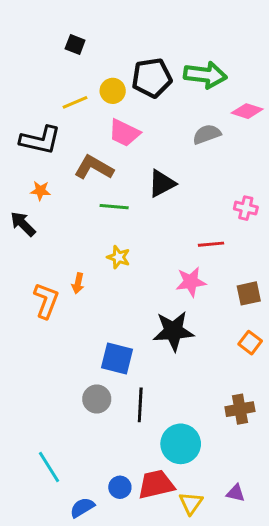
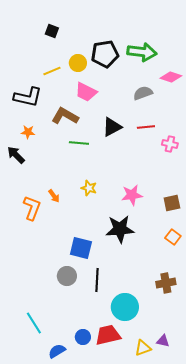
red line: (211, 244) -> (146, 127), moved
yellow star: (118, 257) -> (89, 188), moved
orange arrow: (78, 283) -> (54, 196), turned -48
yellow triangle: (191, 503) -> (143, 348), moved, turned 36

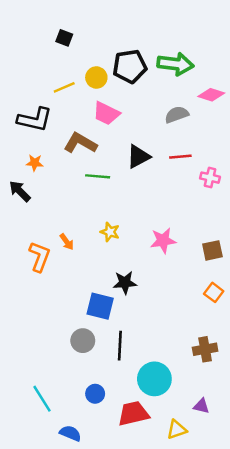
black star: (120, 229) -> (125, 283), moved, size x0.7
blue circle: (83, 337) -> (95, 394), moved
purple triangle: (163, 341) -> (201, 406), moved
blue semicircle: (57, 351) -> (70, 433), turned 54

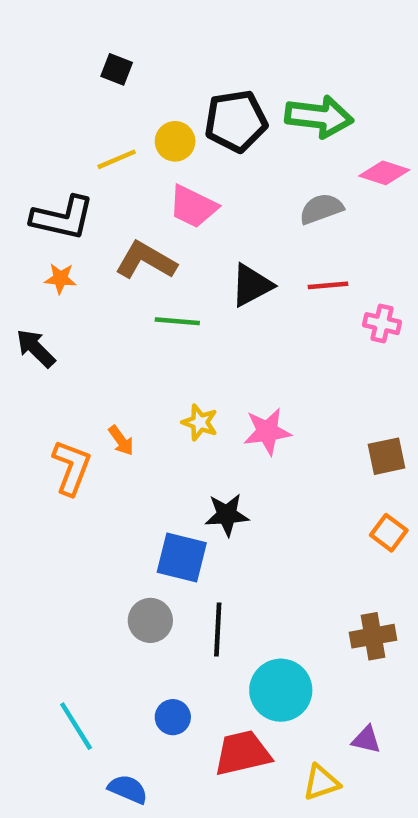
orange star: (35, 163) -> (60, 279), moved
pink star: (163, 241) -> (267, 431), moved

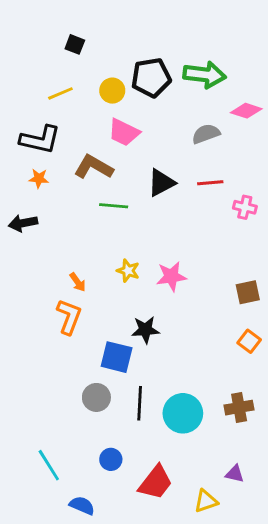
yellow line: (117, 159) -> (60, 93), moved
black arrow: (36, 348) -> (23, 223), turned -56
orange L-shape: (72, 467) -> (69, 317), moved
cyan circle: (281, 690) -> (183, 413), moved
red trapezoid: (243, 753) -> (155, 482), turned 141

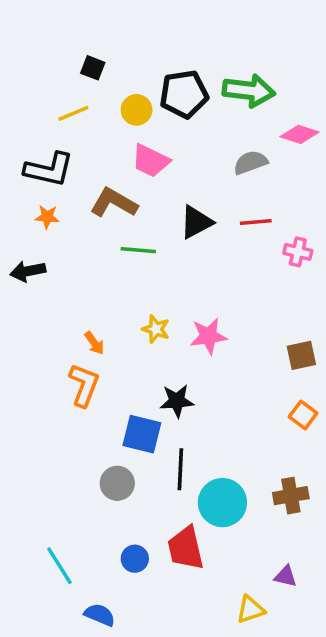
black square: (75, 44) -> (93, 68), moved
black line: (140, 403) -> (180, 469), moved
red trapezoid: (155, 482) -> (186, 548), moved, turned 129

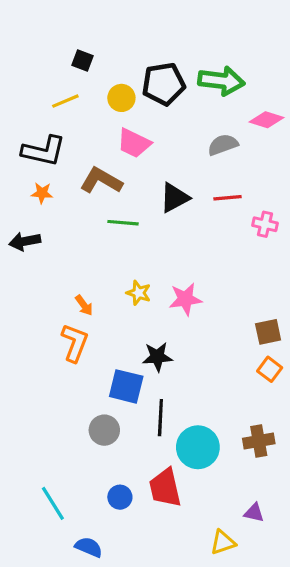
brown square: (301, 355) -> (268, 332), moved

